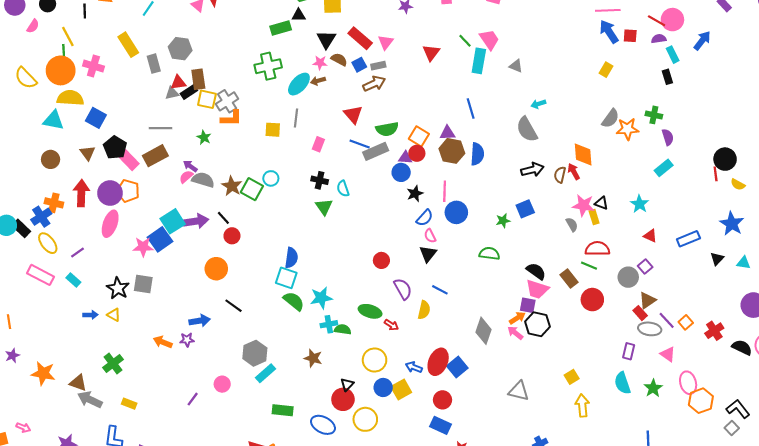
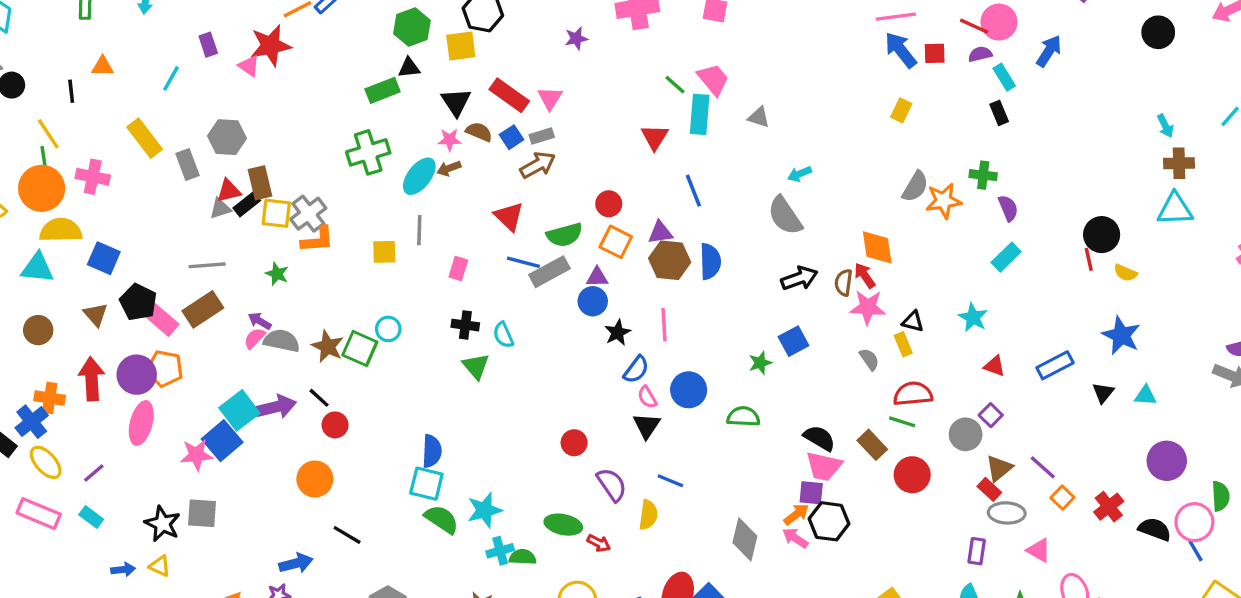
red triangle: (431, 53) -> (655, 137), moved
red circle: (417, 153) -> (609, 204), moved
pink star: (583, 205) -> (868, 307), moved
blue circle: (456, 212) -> (689, 390), moved
purple line: (667, 320) -> (1043, 467), moved

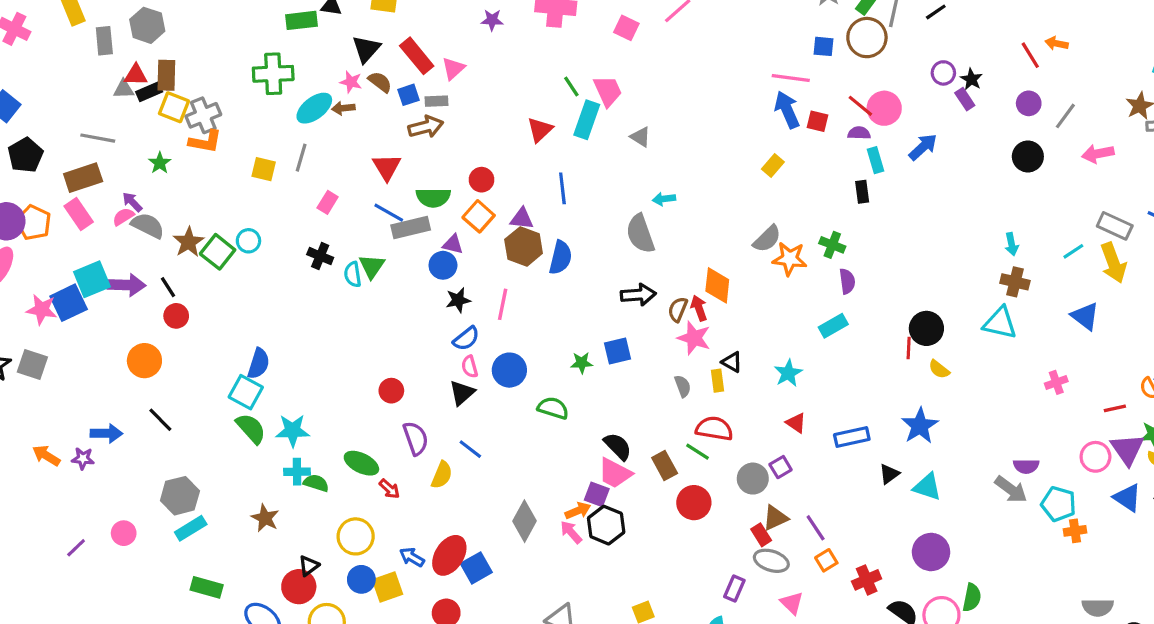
pink rectangle: (162, 320) -> (79, 214), moved
green triangle: (476, 366) -> (372, 266), moved
cyan triangle: (1145, 395) -> (927, 487), size x1.4

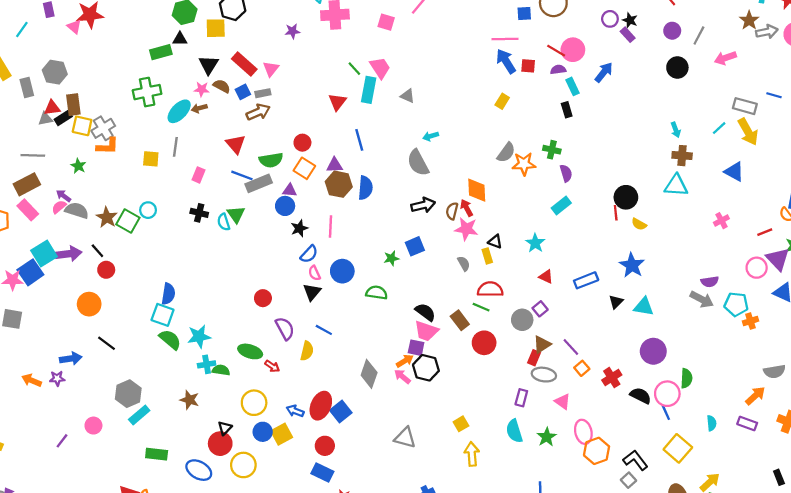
red rectangle: (761, 535) -> (534, 358), turned 64

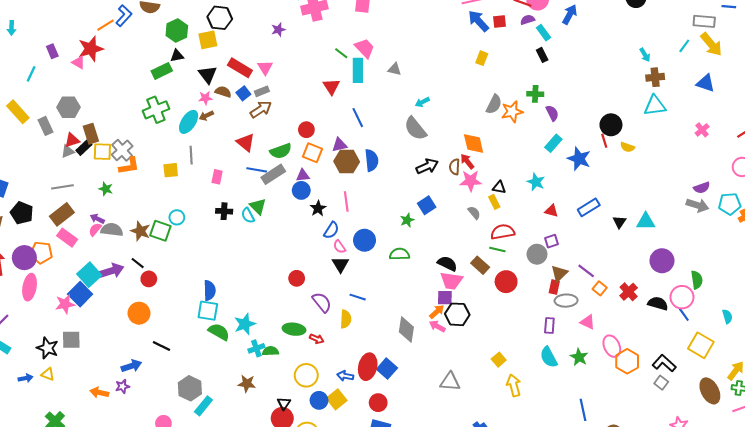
blue star: (632, 265) -> (579, 159), moved
purple square: (540, 309) -> (552, 241), turned 32

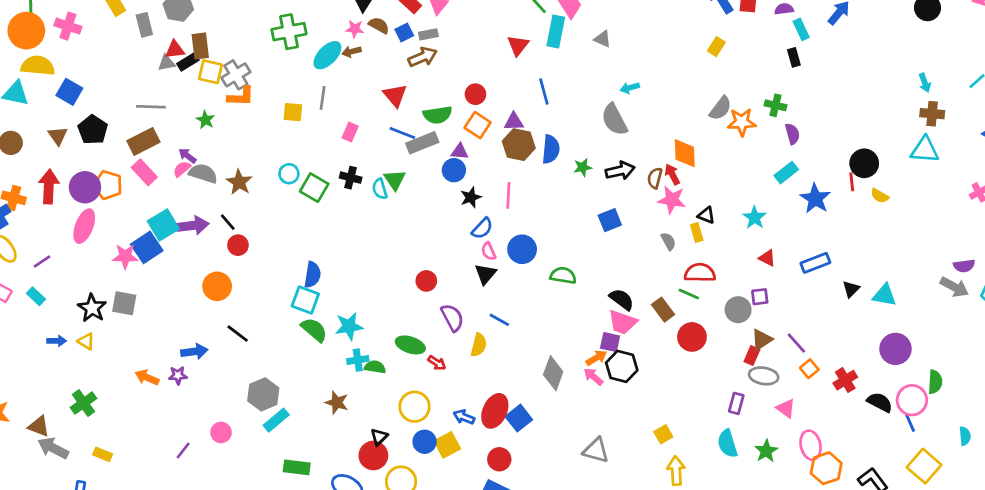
green star: (407, 220) -> (583, 167), moved
green square: (160, 231) -> (314, 188), moved

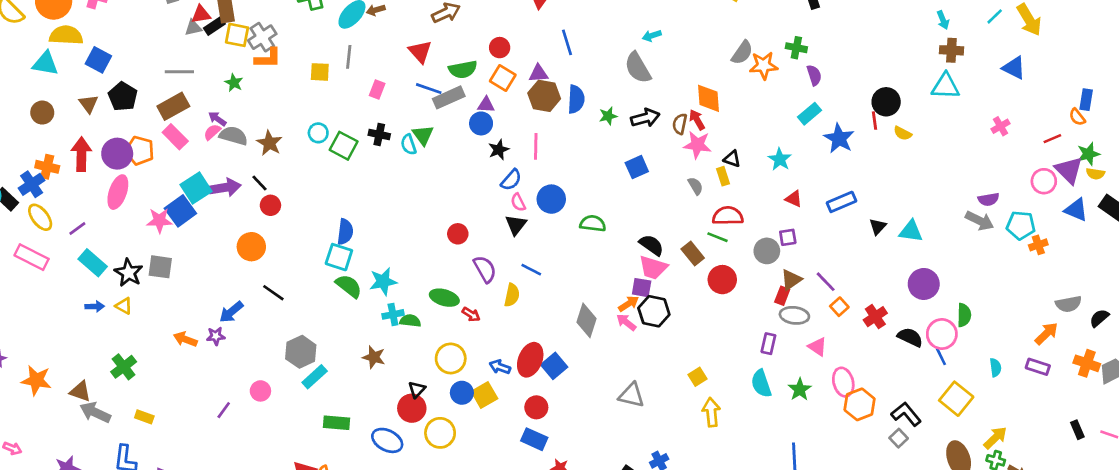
cyan rectangle: (36, 296) -> (93, 263), moved, size x1.5
blue arrow: (194, 352) -> (231, 312), turned 150

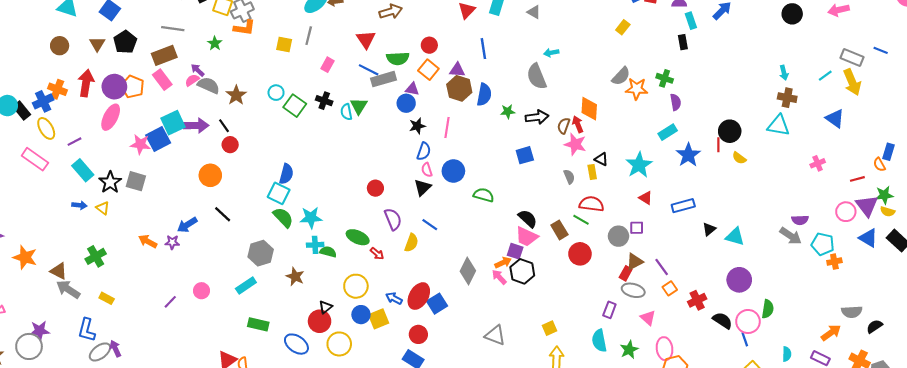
cyan star: (780, 159) -> (639, 165), size x1.4
blue semicircle: (511, 180) -> (424, 151), turned -30
gray hexagon: (301, 352) -> (261, 253), moved

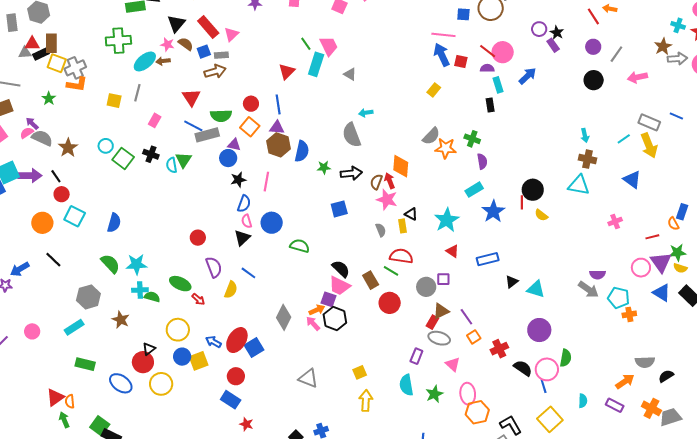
blue line: (483, 49) -> (278, 104), moved
cyan square: (279, 193) -> (75, 216), moved

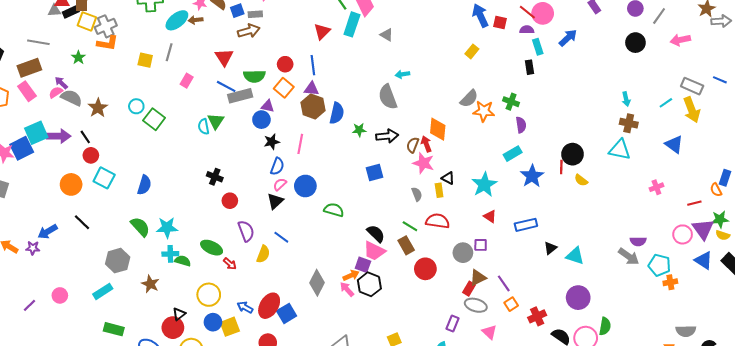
black cross: (151, 154) -> (215, 177), moved
pink semicircle: (247, 221) -> (280, 184), turned 64
green line: (391, 271) -> (410, 226), moved

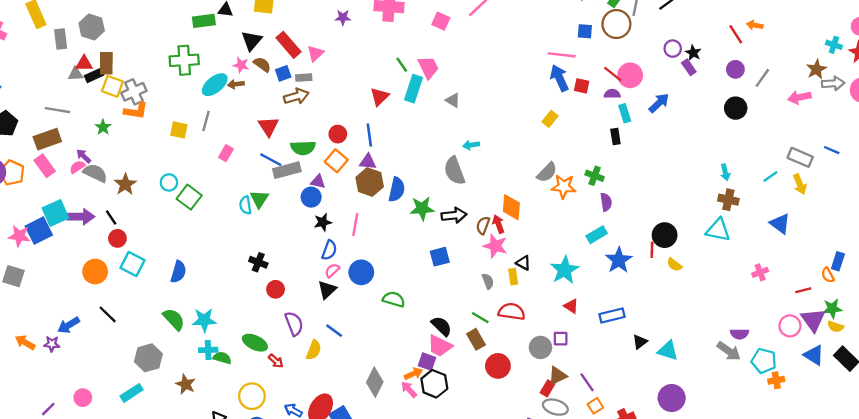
pink arrow: (680, 40) -> (799, 97), moved
yellow arrow: (692, 110) -> (800, 184), size x0.7
green star: (359, 130) -> (422, 208), size x1.5

